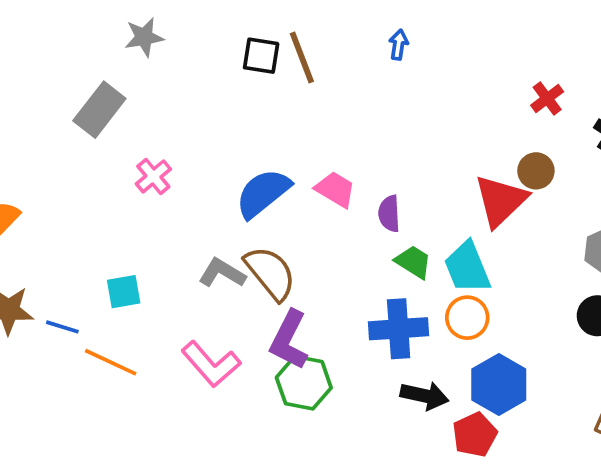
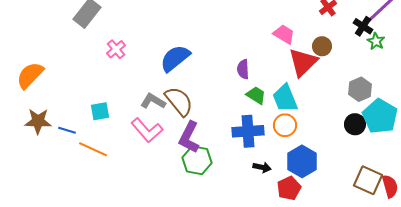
pink trapezoid: (335, 189) -> (284, 34), moved
pink L-shape: (211, 364) -> (147, 130), moved
black arrow: (425, 396) -> (262, 167), size x0.7

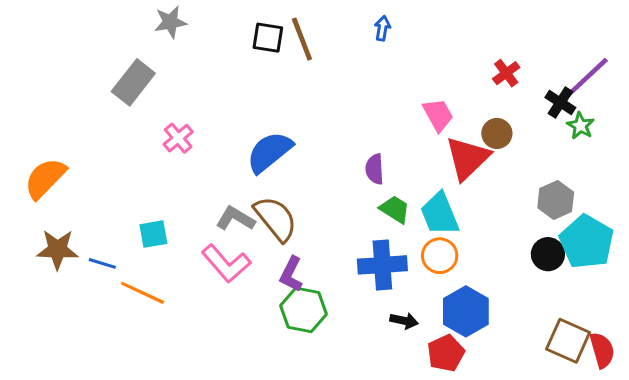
pink trapezoid: (284, 34) -> (438, 115), turned 30
purple L-shape: (189, 137) -> (291, 274), size x0.7

